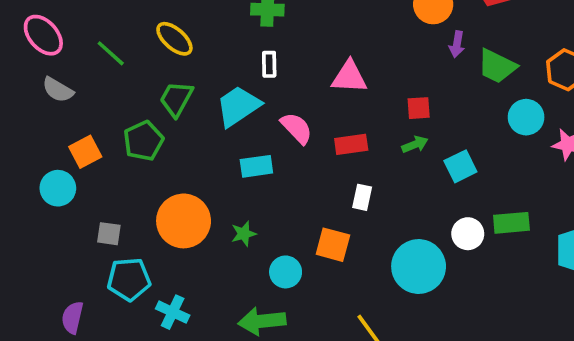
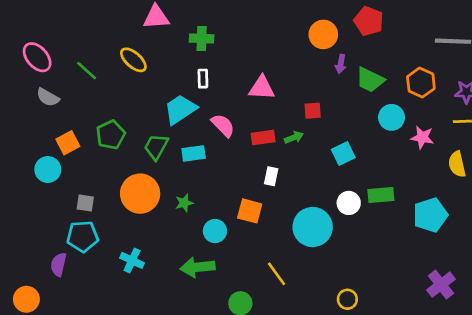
green trapezoid: (176, 99) -> (156, 147), moved
green arrow: (415, 144) -> (294, 137), moved
cyan pentagon: (129, 279) -> (83, 236), moved

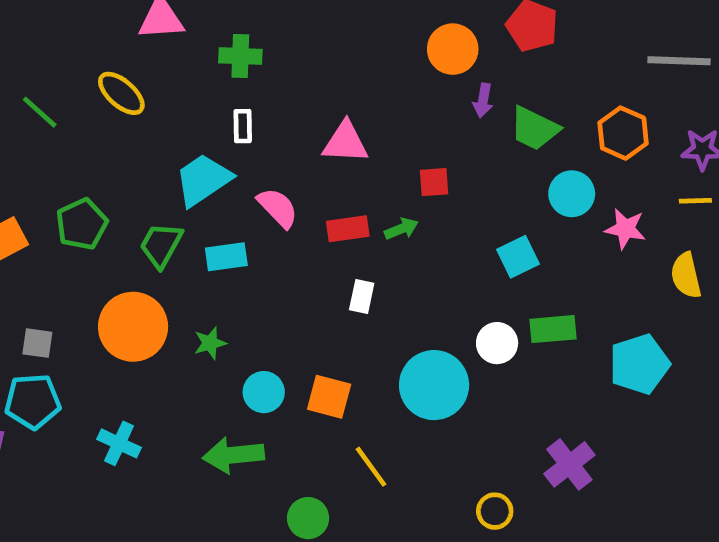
cyan square: (343, 153) -> (518, 257), moved
orange square: (250, 211) -> (329, 397), moved
purple cross: (441, 285) -> (569, 464), moved

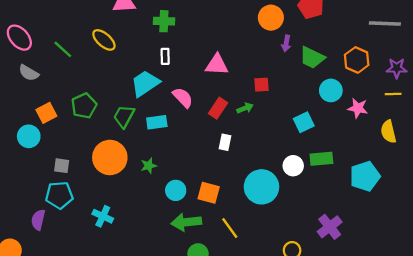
red rectangle: (348, 229) -> (218, 108), turned -48
green arrow: (233, 455) -> (186, 222), moved

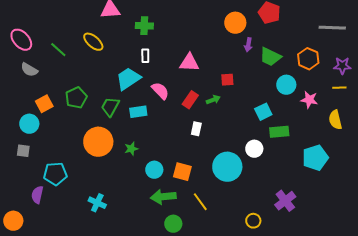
green rectangle: (321, 159) -> (279, 132), moved
gray square: (62, 166) -> (23, 151), moved
cyan cross: (103, 216) -> (97, 203), moved

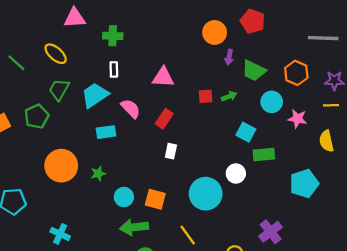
green arrow: (213, 100) -> (229, 96), moved
green trapezoid: (110, 107) -> (59, 90), moved
cyan square: (263, 112) -> (246, 132), turned -36
yellow line: (200, 202) -> (188, 235), moved

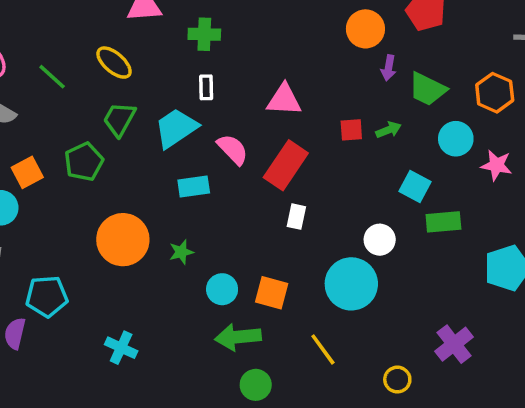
red rectangle: (164, 119) -> (286, 165), size x1.5
white circle: (236, 174) -> (380, 240), moved

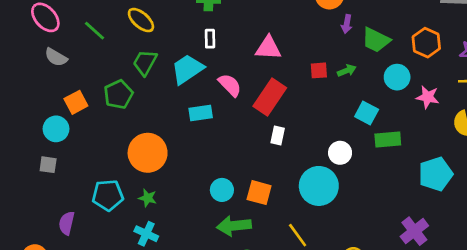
green star: (181, 252) -> (148, 198), moved, turned 30
cyan pentagon: (47, 296) -> (108, 195), moved
purple cross: (454, 344) -> (414, 231), moved

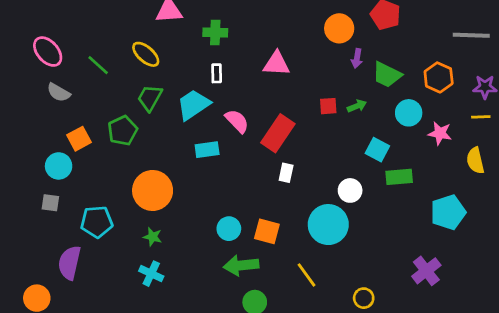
pink triangle: (268, 48) -> (277, 64), moved
cyan pentagon: (108, 195) -> (97, 222), moved
purple semicircle: (67, 223) -> (69, 263), size x1.4

